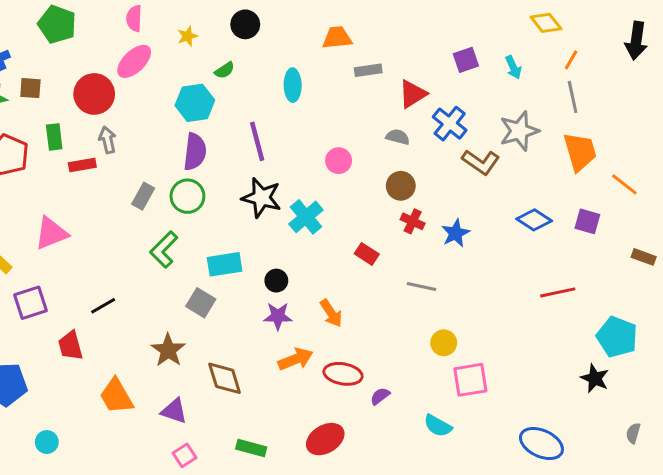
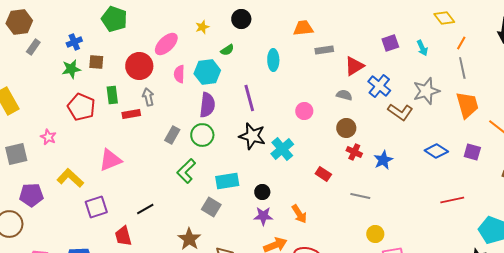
pink semicircle: (134, 18) -> (179, 74), moved

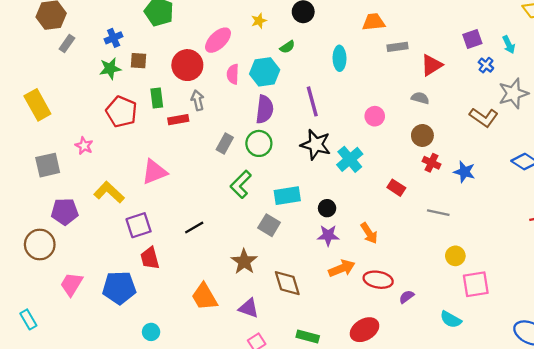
blue cross: (379, 86) -> (486, 65), moved, size x0.6
blue star: (383, 160) -> (464, 172), turned -30
red trapezoid: (123, 236) -> (150, 258), moved

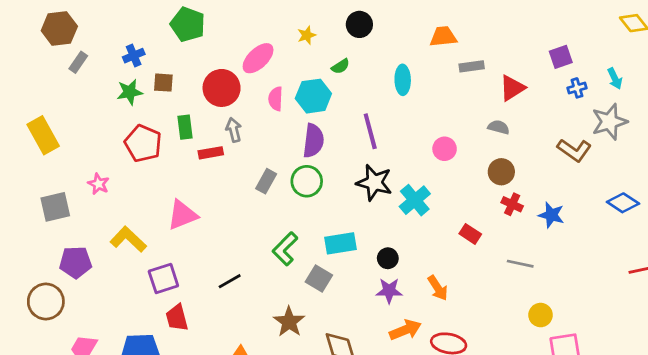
cyan arrow: (509, 45) -> (615, 78), moved
blue cross: (486, 65) -> (577, 88), turned 35
green L-shape: (241, 184) -> (285, 249), moved

